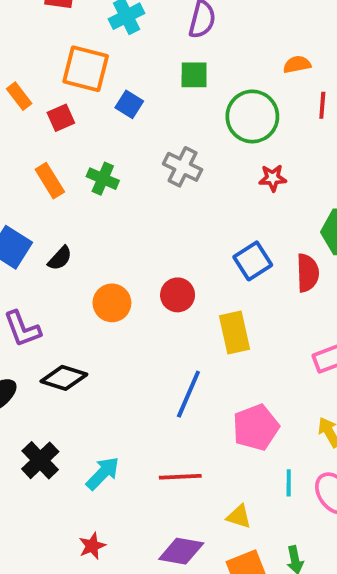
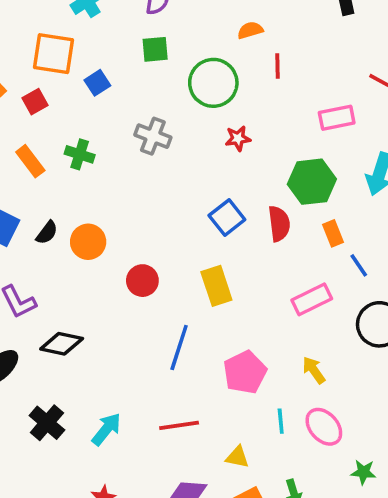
blue square: (129, 104) -> (97, 83), turned 30
red circle: (178, 295) -> (142, 281), moved
orange circle: (112, 303) -> (88, 242), moved

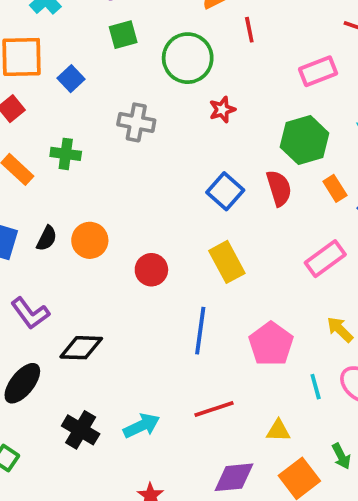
cyan arrow: (106, 429) -> (142, 426), turned 36

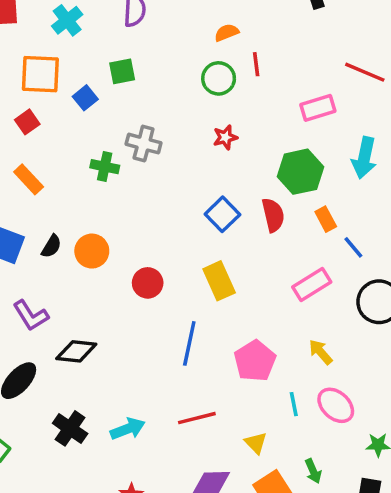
green square: (123, 35) -> (122, 71), moved
green circle: (188, 58) -> (219, 78), moved, size x0.7
green cross: (66, 154) -> (105, 167), moved
yellow triangle: (278, 431) -> (256, 443), turned 40

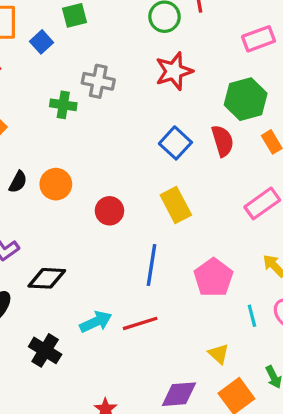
red star: (225, 137) -> (174, 71), size x1.6
red line: (197, 418) -> (140, 323), moved
cyan arrow: (128, 429) -> (96, 322), moved

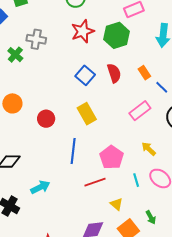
green hexagon: (246, 99) -> (117, 35), moved
green cross: (63, 105) -> (15, 55), turned 35
red line: (140, 323) -> (95, 182), moved

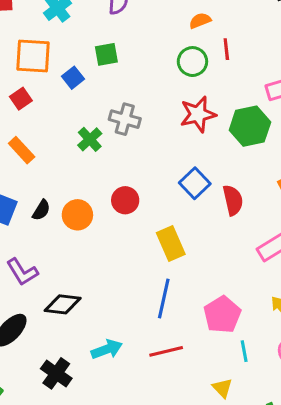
red semicircle: (114, 73) -> (233, 200), moved
yellow rectangle: (87, 114) -> (171, 244), moved
red circle: (46, 119) -> (125, 200), moved
cyan line: (136, 180) -> (244, 351), moved
red line: (95, 182) -> (166, 351), moved

